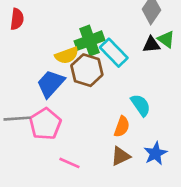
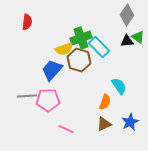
pink pentagon: (45, 124) -> (48, 100), turned 30

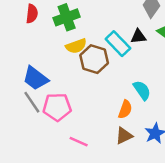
green cross: (81, 38) -> (67, 17), moved
black triangle: (127, 41) -> (138, 36), moved
blue trapezoid: (52, 70) -> (35, 78), moved, turned -95
gray line: (27, 96) -> (32, 102), turned 60

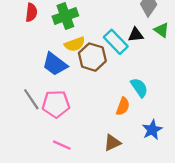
blue trapezoid: (35, 78) -> (55, 64), moved
brown triangle: (124, 136) -> (112, 143), moved
pink line: (79, 142) -> (62, 145), moved

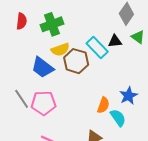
cyan semicircle: (139, 88) -> (118, 118), moved
blue star: (152, 130) -> (129, 96), moved

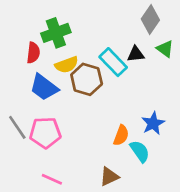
red semicircle: (22, 21) -> (33, 53), moved

